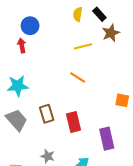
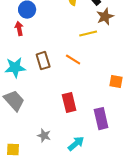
yellow line: (83, 46) -> (88, 34), moved
brown rectangle: (47, 114) -> (43, 61), moved

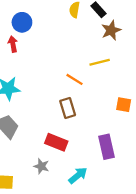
yellow line: (88, 34) -> (100, 62), moved
brown rectangle: (43, 61) -> (68, 108), moved
red rectangle: (69, 103) -> (56, 142), moved, turned -54

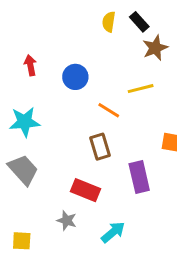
blue circle: (22, 22) -> (75, 77), moved
purple rectangle: (107, 147) -> (139, 177), moved

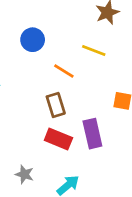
yellow line: (141, 89) -> (94, 51), turned 35
red rectangle: (86, 190) -> (58, 139), moved

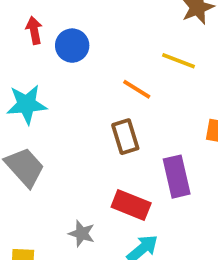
blue circle: (33, 40) -> (72, 46), moved
red rectangle: (58, 139) -> (131, 205), moved

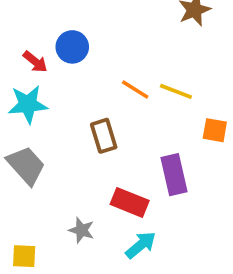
red arrow: (34, 30) -> (35, 62), moved, turned 140
yellow line: (178, 61) -> (176, 91), moved
brown rectangle: (125, 137) -> (104, 136), moved

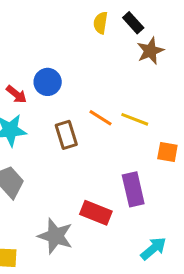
brown rectangle: (104, 136) -> (66, 135), moved
gray star: (81, 230) -> (55, 236), size x1.6
cyan arrow: (141, 245) -> (153, 248), moved

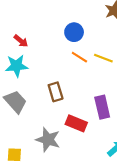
blue circle: (48, 82) -> (74, 32), moved
brown rectangle: (66, 135) -> (56, 92), moved

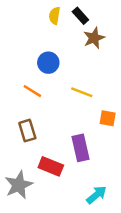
orange line: (79, 57) -> (32, 91), moved
gray star: (48, 140) -> (19, 185), turned 30

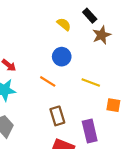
yellow semicircle: (55, 16) -> (64, 24), moved, turned 120
brown rectangle: (27, 131) -> (57, 116), moved

